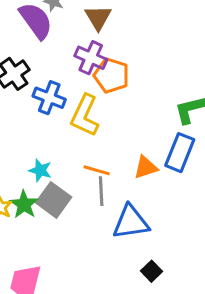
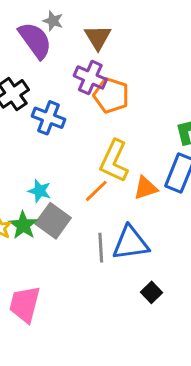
yellow L-shape: (85, 115) -> (114, 161), moved
orange line: (97, 170) -> (96, 191), turned -60
gray line: (101, 191) -> (101, 248), moved

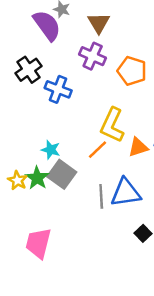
orange pentagon: (111, 95) -> (132, 71), moved

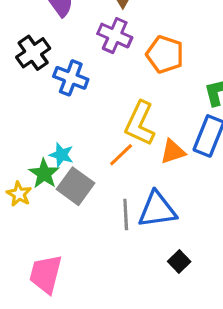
green star: (37, 178) -> (44, 174), moved

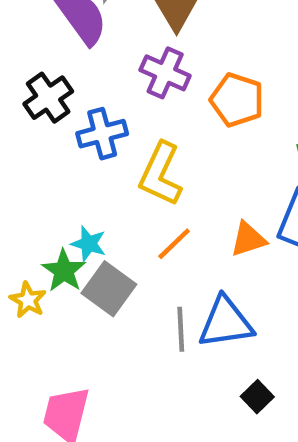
blue cross: (71, 78) -> (102, 134), turned -36
yellow L-shape: (140, 123) -> (161, 174), moved

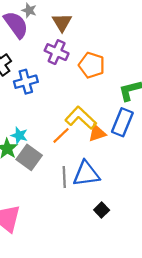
yellow L-shape: (161, 174) -> (81, 118), moved, turned 108

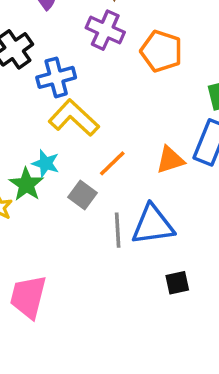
yellow L-shape: (81, 118) -> (74, 118), moved
gray square: (29, 157) -> (82, 195), moved, size x0.7
black square: (102, 210) -> (177, 283), turned 32

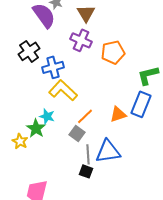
orange pentagon: (161, 51) -> (113, 52), turned -30
gray square: (82, 195) -> (77, 133), moved
black square: (177, 283) -> (86, 171), moved, turned 32

